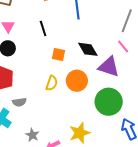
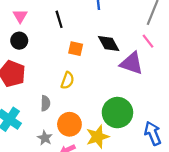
orange circle: (77, 81) -> (69, 124), moved
gray semicircle: (19, 102) -> (45, 103), moved, turned -80
green circle: (109, 102) -> (117, 113), moved

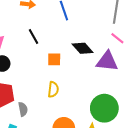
gray semicircle: (45, 103) -> (23, 109), moved

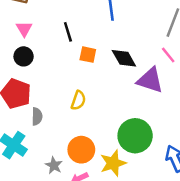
orange square: (54, 59) -> (88, 55), moved

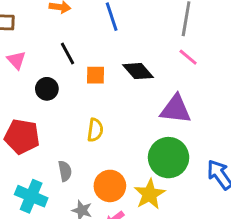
black circle: (24, 56) -> (47, 89), moved
purple triangle: (150, 80) -> (176, 109), moved
gray semicircle: (37, 116) -> (65, 171), moved

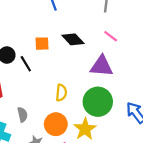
black line: (67, 54) -> (26, 64), moved
pink line: (188, 57) -> (111, 36), moved
yellow semicircle: (95, 130) -> (61, 93), moved

